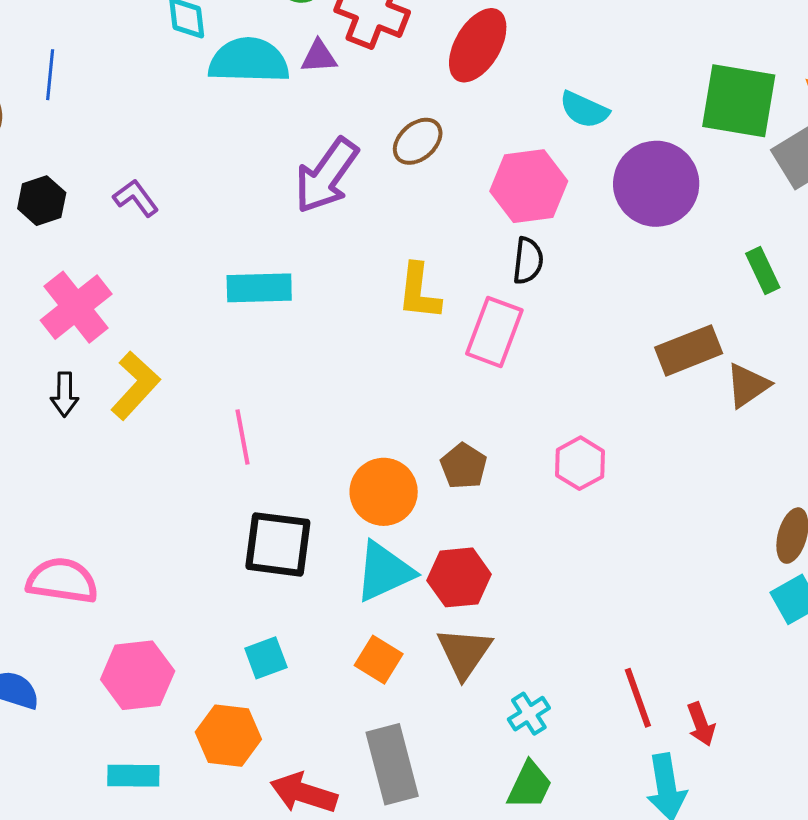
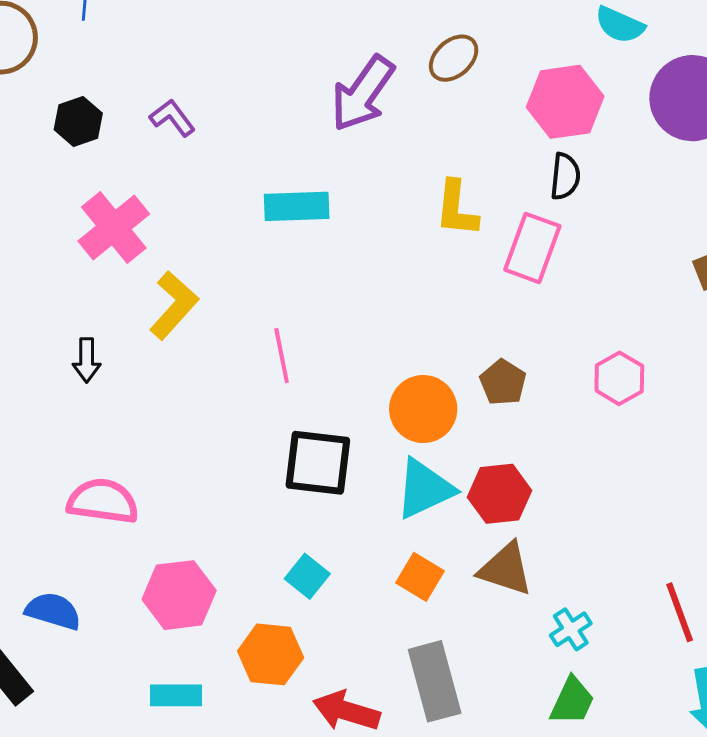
black arrow: (65, 394) -> (87, 360), moved
brown triangle: (464, 653) -> (506, 569), turned -46
cyan square: (266, 658) -> (307, 576), turned -30

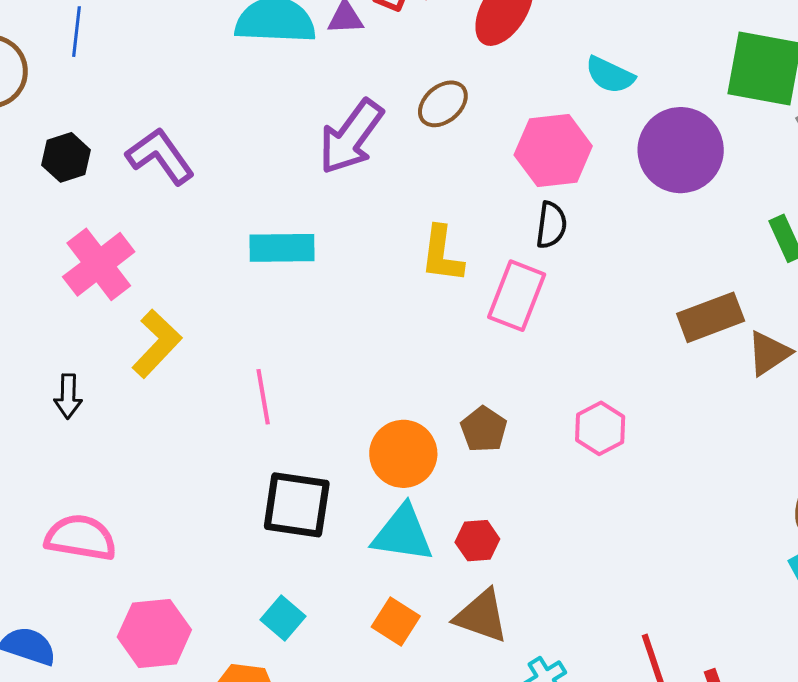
purple L-shape: (172, 118) -> (160, 156), size x1.5
cyan triangle: (425, 489) -> (403, 534), turned 32
red hexagon: (500, 494) -> (477, 541), size x0.7

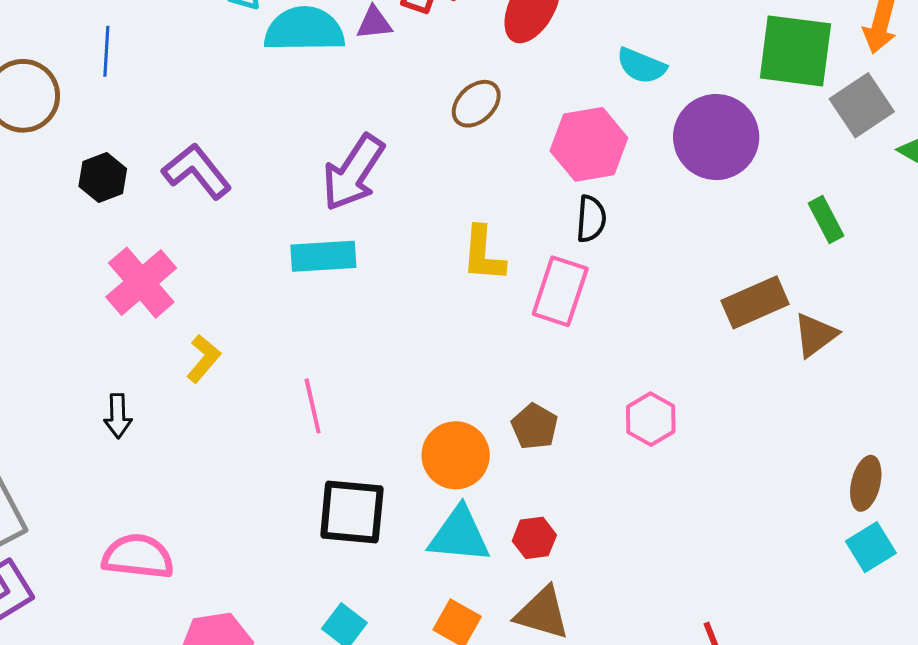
purple arrow: (351, 137) -> (353, 173), moved
yellow L-shape: (157, 344) -> (203, 359), size x0.7

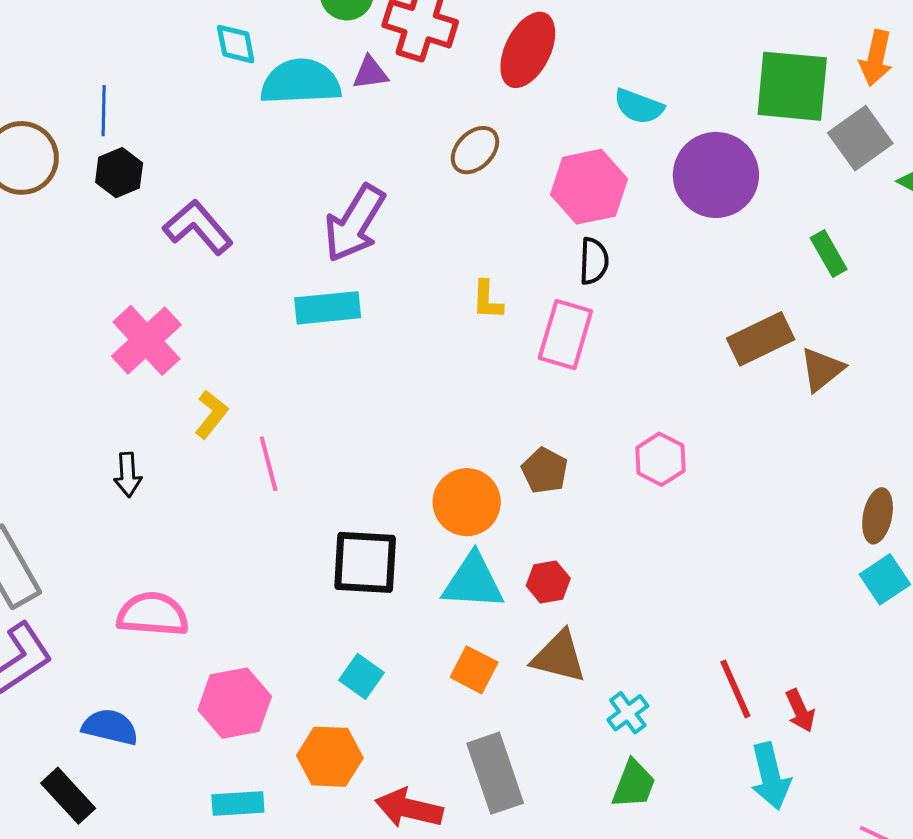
black hexagon: (103, 178) -> (119, 173), moved
yellow L-shape: (483, 254) -> (487, 300), size x0.7
pink line: (313, 406) -> (269, 464), moved

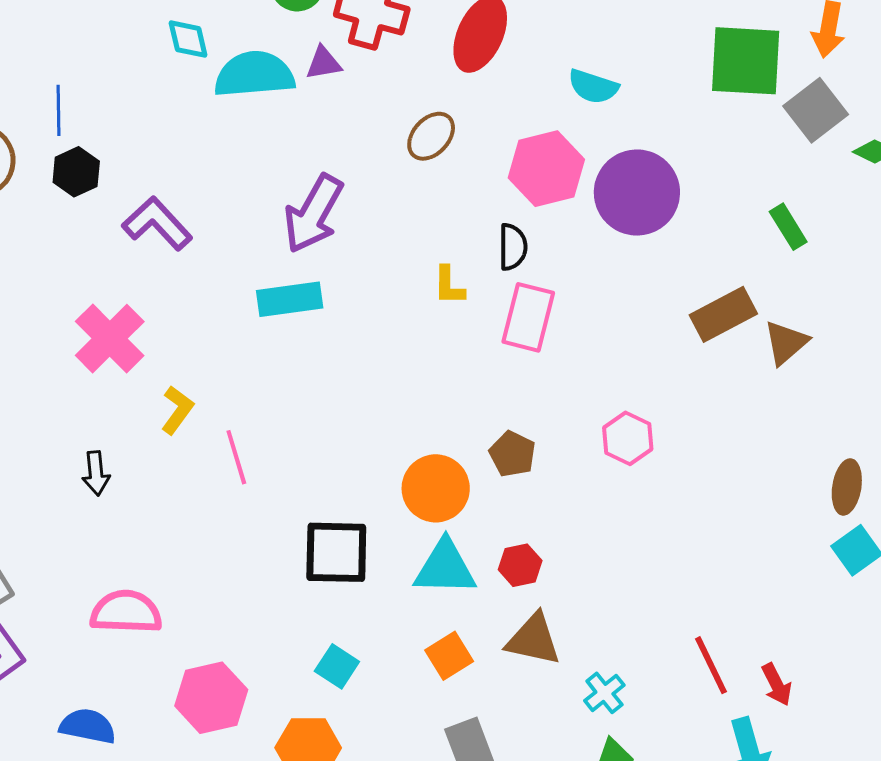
purple circle: (716, 175) -> (637, 193), moved
black semicircle: (594, 261) -> (513, 247), moved
orange square: (474, 670) -> (449, 656), turned 33

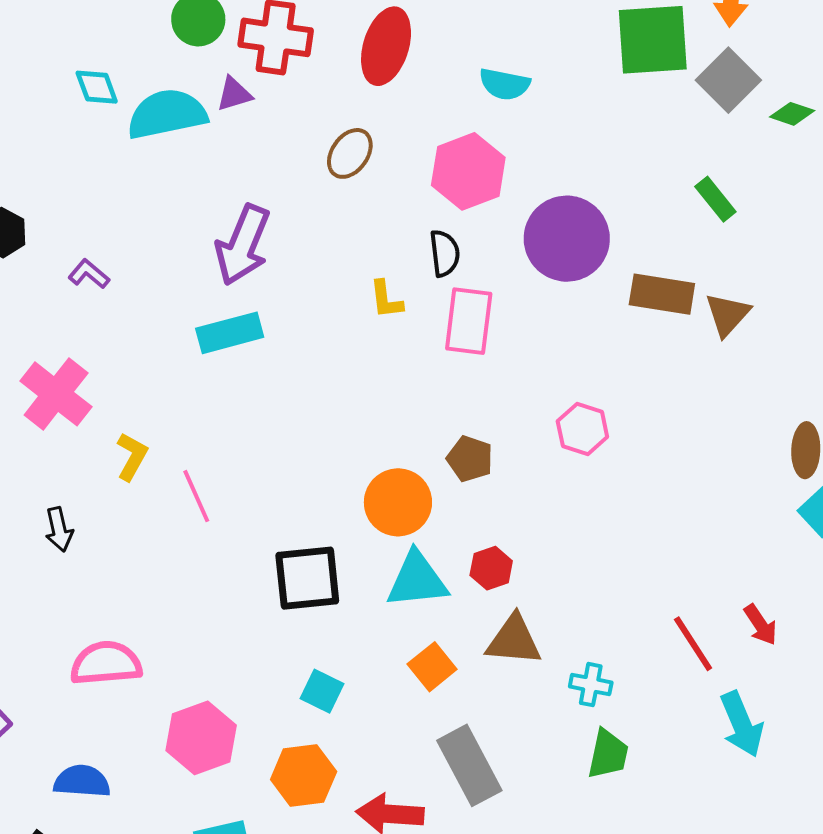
purple circle: (637, 193) -> (567, 239), moved
purple L-shape: (157, 223) -> (89, 274), size x0.6
brown rectangle: (723, 314) -> (662, 294), turned 44
red arrow: (777, 685) -> (760, 625), moved
cyan cross: (604, 693) -> (591, 685), turned -33

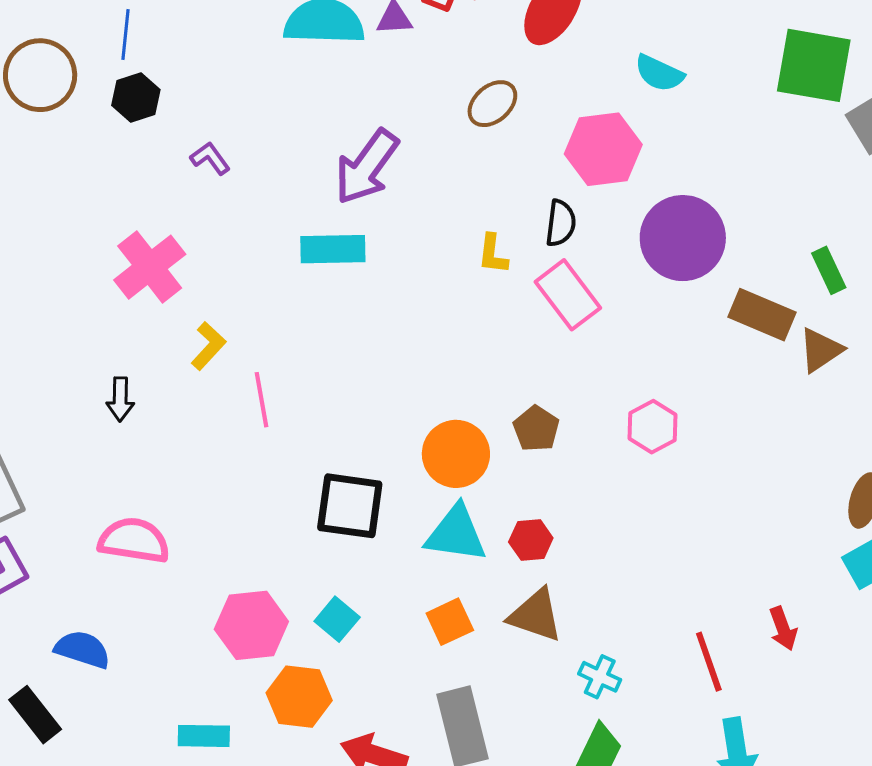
green rectangle: (715, 199) -> (829, 270), moved
pink rectangle: (469, 321) -> (568, 295), turned -58
red arrow: (760, 625) -> (783, 629), moved
pink hexagon: (201, 738) -> (251, 625), moved

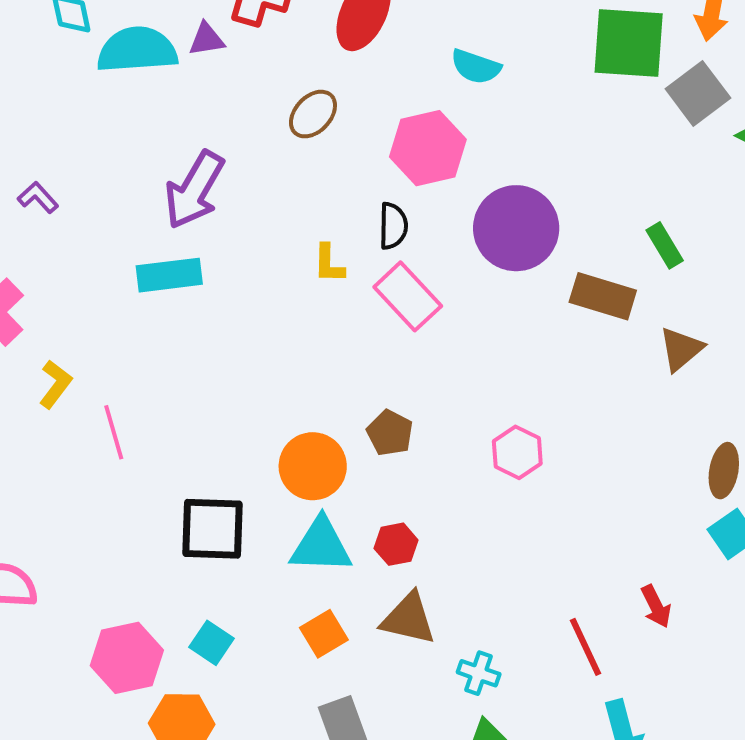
brown triangle: (821, 350) -> (681, 349), moved
pink hexagon: (653, 427) -> (517, 452), moved

